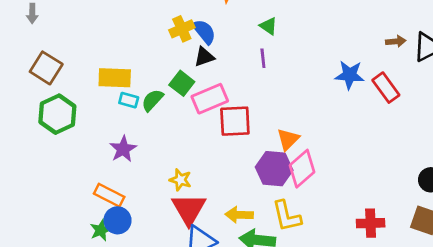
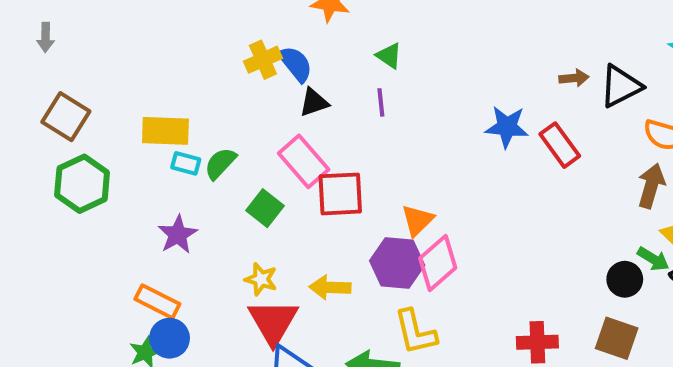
black triangle: (204, 57) -> (314, 102), moved
green square: (182, 83) -> (265, 208), moved
pink rectangle: (210, 99) -> (304, 161), turned 72
yellow arrow: (239, 215) -> (330, 287), moved

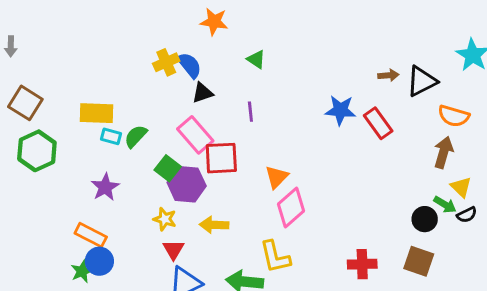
purple line: (381, 102) -> (250, 112), moved
purple hexagon: (397, 263) -> (187, 184), moved
red triangle: (273, 322) -> (173, 250), size x0.6

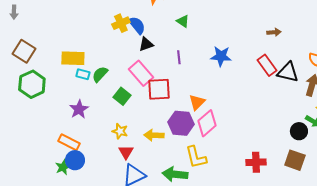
black triangle: (422, 81) -> (288, 72), moved, turned 40
blue star: (340, 110) -> (221, 56), moved
purple hexagon: (187, 184) -> (181, 123), moved

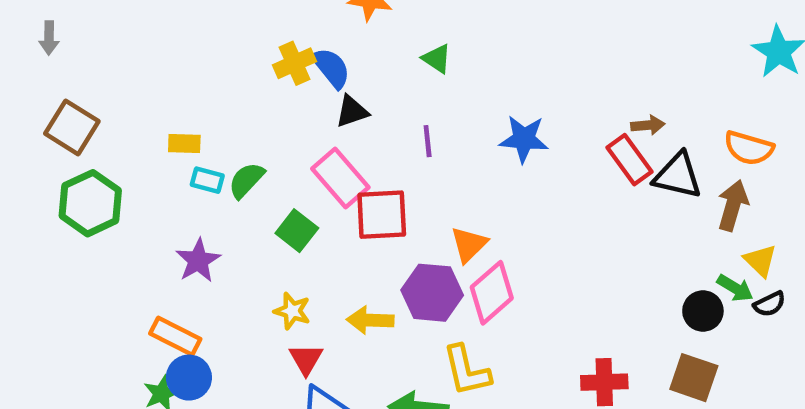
brown arrow: (274, 32) -> (648, 125), moved
yellow rectangle: (73, 58) -> (184, 143), size x0.6

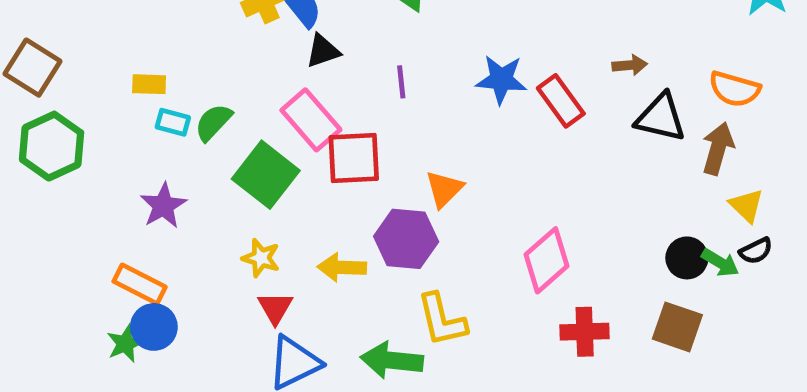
red rectangle: (630, 160) -> (561, 101), moved
green square: (297, 231) -> (266, 175), size x1.5
green arrow: (735, 288) -> (720, 263), moved
pink diamond: (492, 293) -> (546, 260), moved

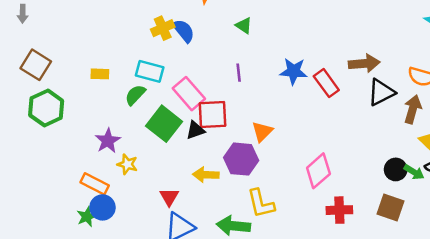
black triangle: (323, 51) -> (195, 130), moved
brown arrow: (630, 65) -> (364, 63), size x1.6
black triangle: (661, 118) -> (381, 92), turned -40
cyan rectangle: (173, 122) -> (150, 71), moved, size x1.5
yellow star: (261, 258) -> (127, 164), moved

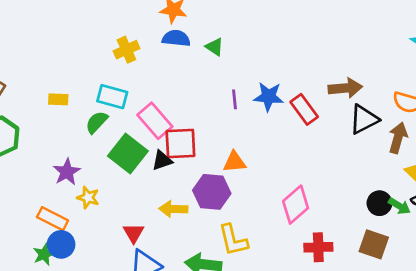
blue semicircle: (184, 31) -> (176, 38), moved, turned -45
purple line: (239, 73) -> (234, 99), moved
orange triangle: (262, 132) -> (234, 162), turned 40

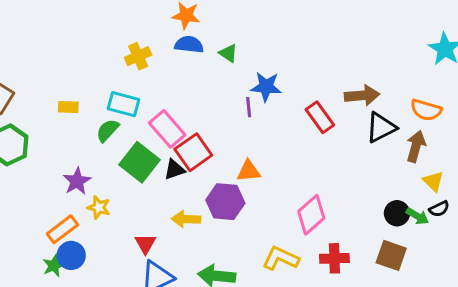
blue star: (269, 97) -> (266, 87), moved
red square: (180, 143) -> (193, 152), turned -32
orange rectangle: (53, 219) -> (62, 229), turned -64
yellow L-shape: (233, 240) -> (281, 258), moved, turned 128

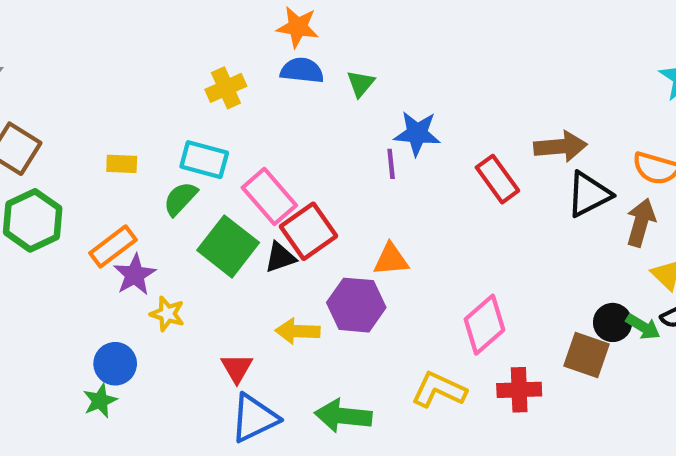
green triangle: (228, 53) -> (361, 83), turned 36
orange rectangle: (62, 229) -> (113, 246), moved
blue circle: (71, 255) -> (115, 364), moved
brown square: (391, 255) -> (587, 355), moved

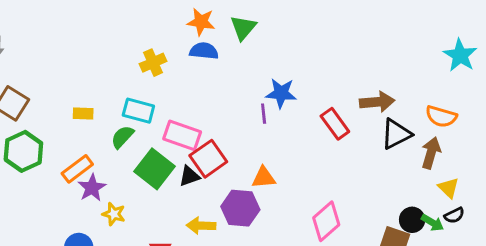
green triangle: (361, 83) -> (243, 28), moved, size x1.4
pink rectangle: (269, 196) -> (182, 135), turned -30

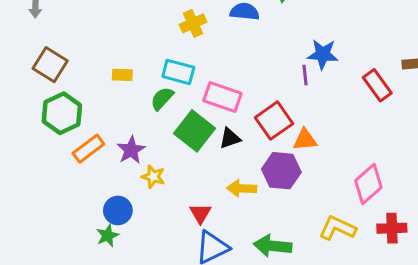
red square: (208, 159) -> (274, 121), moved
orange rectangle: (77, 169) -> (88, 149), moved

